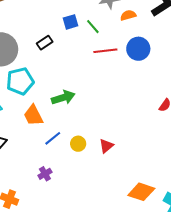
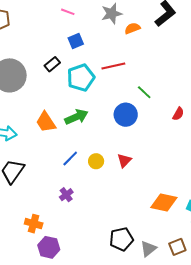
green line: (93, 27) -> (144, 92), moved
blue circle: (138, 49) -> (126, 115), moved
cyan pentagon: (20, 81) -> (81, 78), moved
orange trapezoid: (33, 115) -> (46, 122), moved

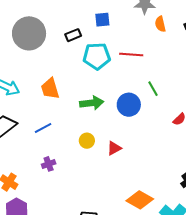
orange semicircle: (132, 28) -> (160, 24), turned -98
green arrow: (76, 117) -> (92, 103), moved
blue line: (70, 159) -> (43, 128), moved

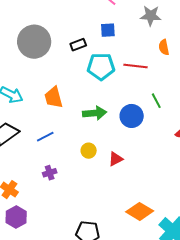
orange semicircle: (160, 24) -> (164, 47), moved

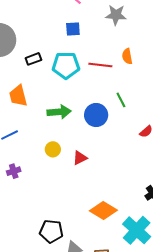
black rectangle: (78, 45) -> (33, 59), moved
orange semicircle: (164, 47) -> (127, 56), moved

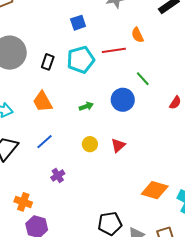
black rectangle: (33, 59) -> (48, 62), turned -35
green arrow: (59, 112) -> (86, 106), size x0.6

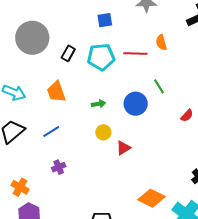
yellow circle: (90, 144) -> (103, 132), moved

